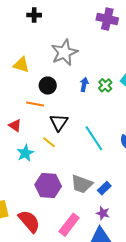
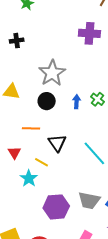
black circle: (48, 86) -> (47, 101), moved
red triangle: (15, 125) -> (14, 153), turned 32
yellow line: (49, 142) -> (42, 162), moved

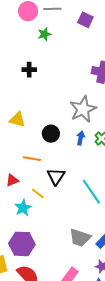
gray star: (52, 73) -> (83, 109), moved
red triangle: (14, 153) -> (12, 180), turned 32
purple hexagon: (56, 207) -> (22, 244), moved

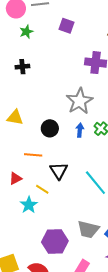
purple square: (85, 20) -> (66, 26), moved
green star: (44, 34) -> (26, 32), moved
purple hexagon: (22, 244) -> (55, 242), moved

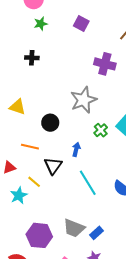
blue arrow: (80, 130) -> (76, 149), moved

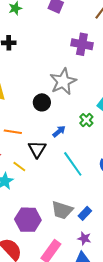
black circle: (50, 123) -> (42, 102), moved
green cross: (101, 130) -> (86, 120), moved
blue arrow: (76, 149) -> (59, 131), turned 40

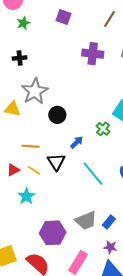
gray star: (63, 81) -> (35, 91), moved
yellow line: (19, 167) -> (34, 170), moved
gray trapezoid: (62, 210) -> (86, 221), turned -35

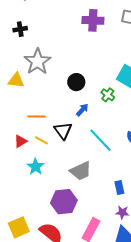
black circle: (57, 115) -> (76, 82), moved
gray trapezoid: (86, 221) -> (81, 171), moved
blue rectangle: (109, 222) -> (119, 187), turned -48

